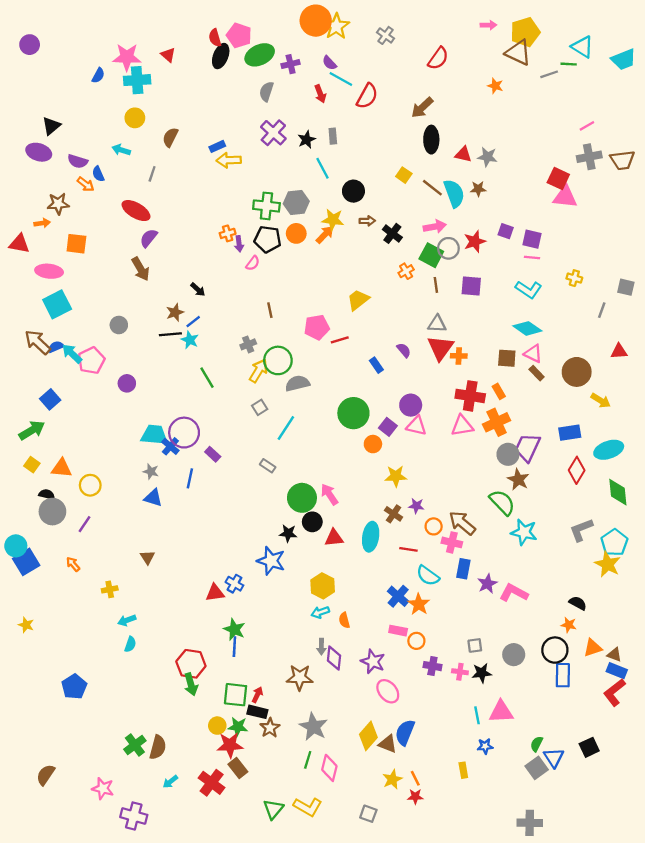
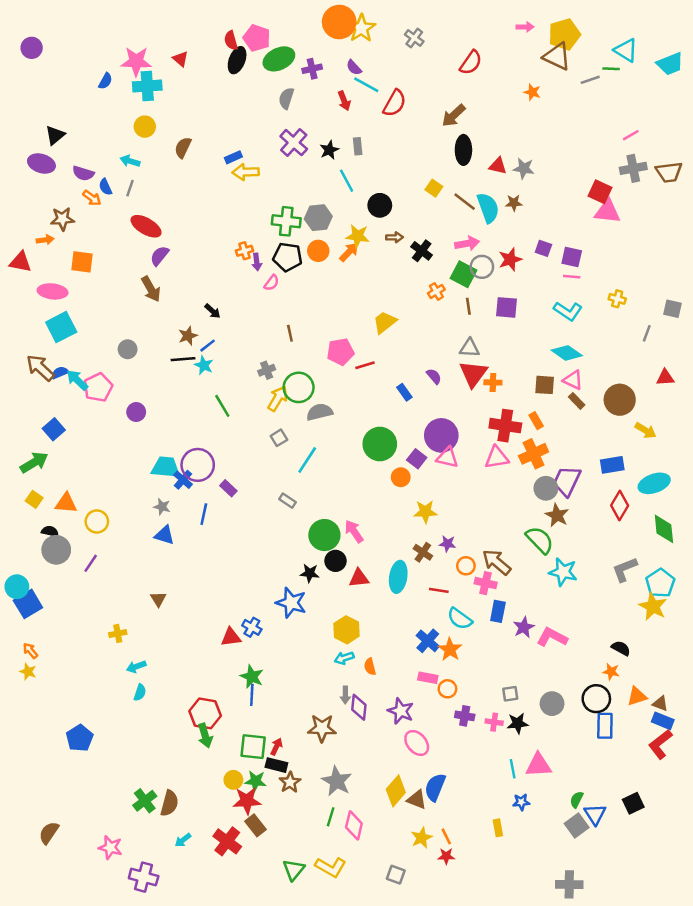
gray line: (152, 174) -> (130, 188), moved
purple circle: (411, 405) -> (441, 435), size x1.4
orange arrow: (73, 564) -> (30, 651), moved

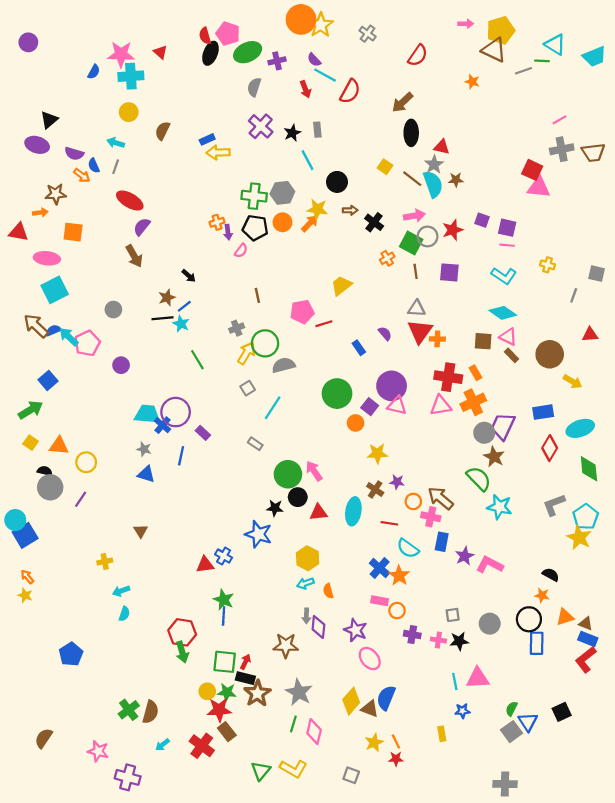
gray star: (524, 168) -> (434, 164), moved, turned 30
brown star: (290, 782) -> (257, 693), size x1.4

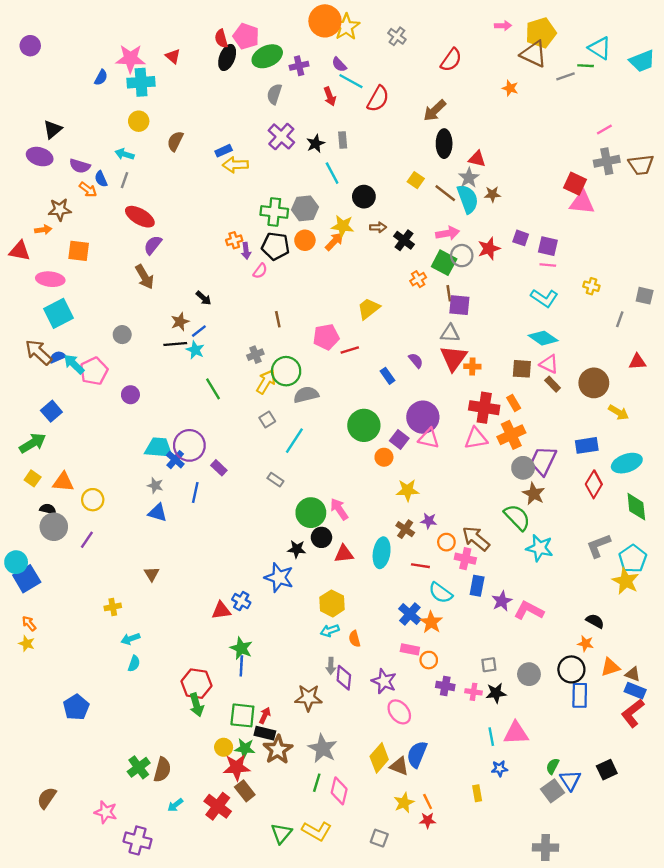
purple square: (449, 272) -> (459, 305), moved

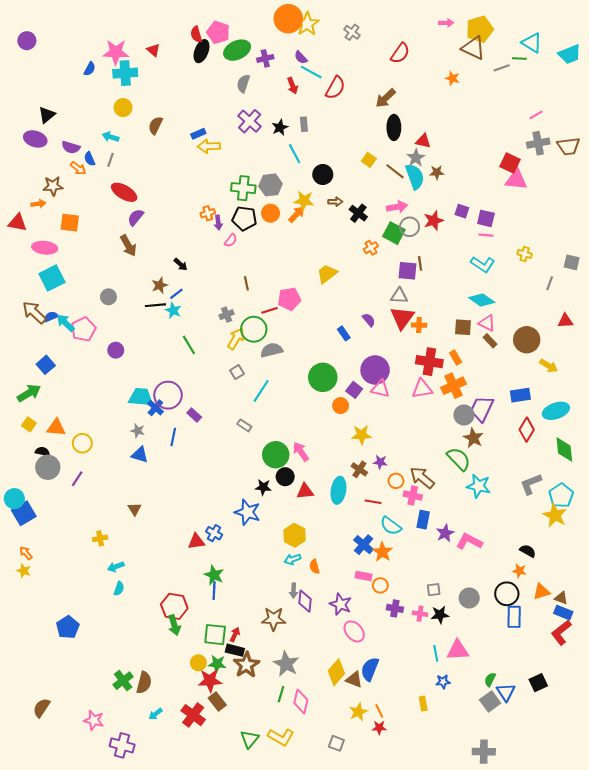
brown line: (449, 293) -> (420, 263), moved
red line: (350, 350) -> (269, 310), moved

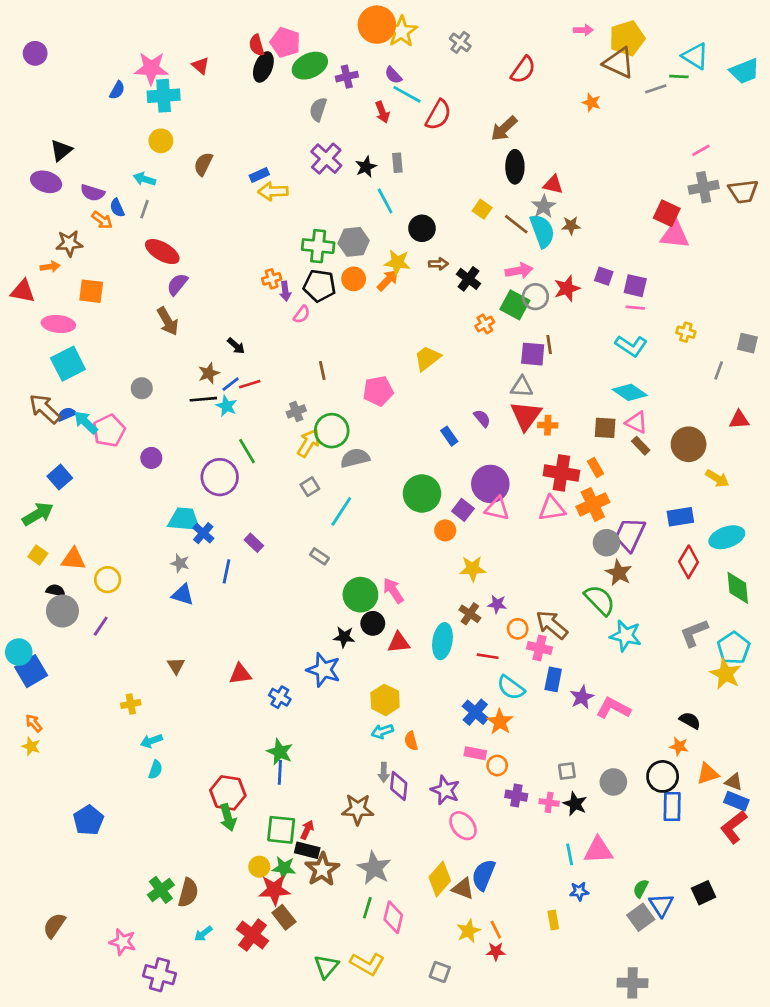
red line: (269, 310) -> (250, 384), moved
purple circle: (168, 395) -> (220, 477), moved
red triangle: (196, 542) -> (240, 674), moved
black star: (440, 615) -> (575, 804), turned 30

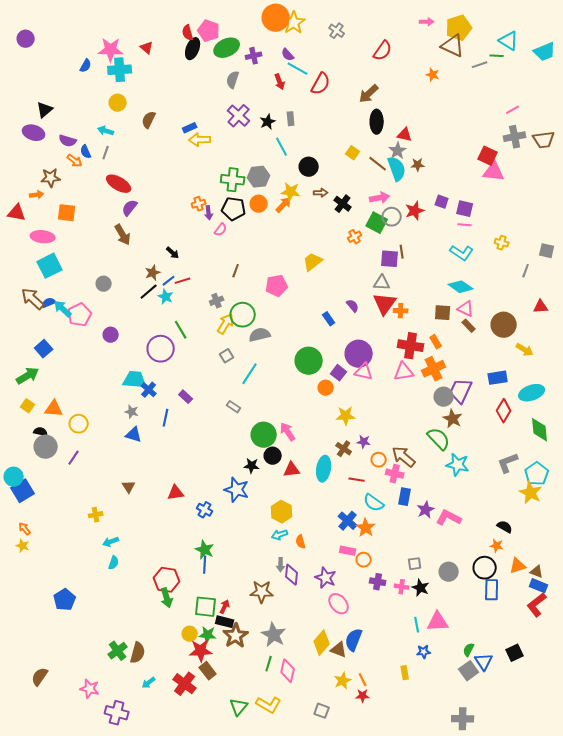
brown line: (322, 370) -> (236, 271), turned 32
black line: (203, 399) -> (149, 292), turned -36

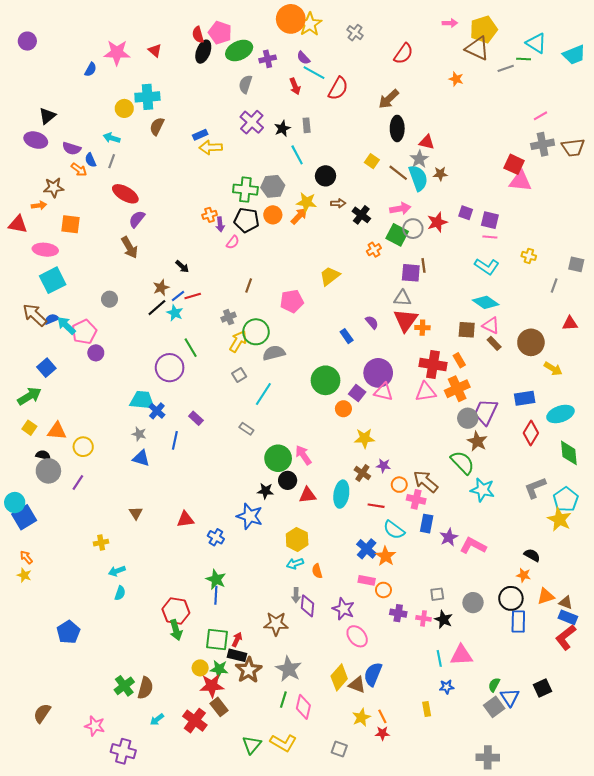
cyan cross: (120, 70) -> (147, 97), moved
purple circle: (111, 335) -> (96, 353), moved

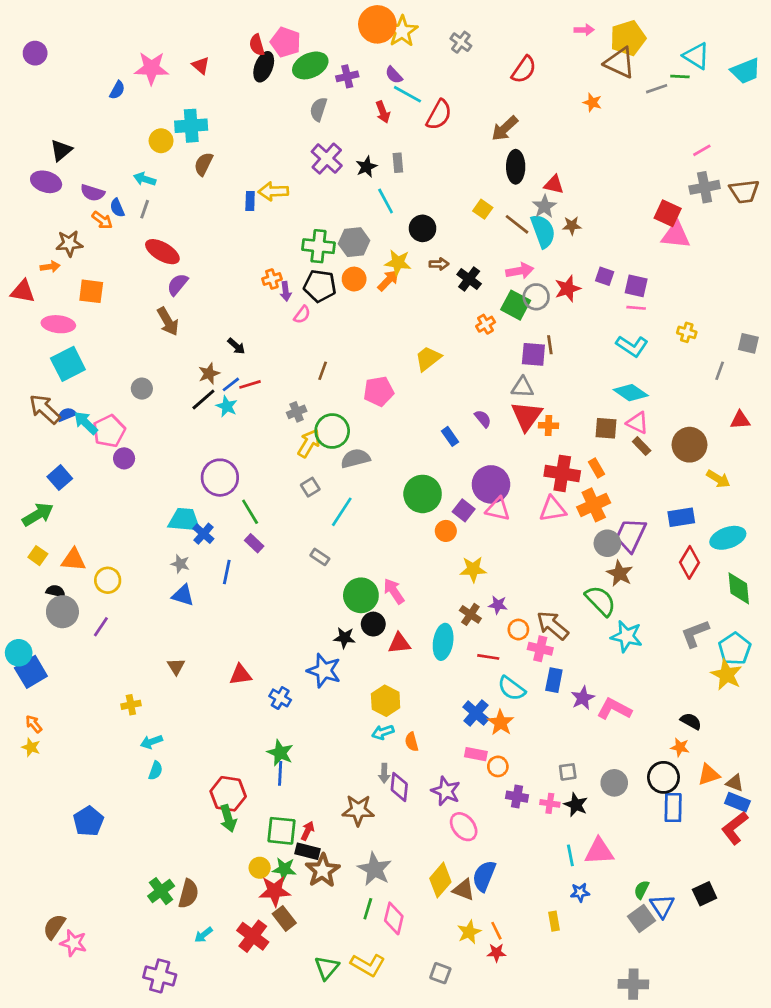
blue rectangle: (200, 135) -> (250, 201), moved, turned -64
green line: (191, 348) -> (250, 512), moved
pink star: (95, 726) -> (73, 943), moved

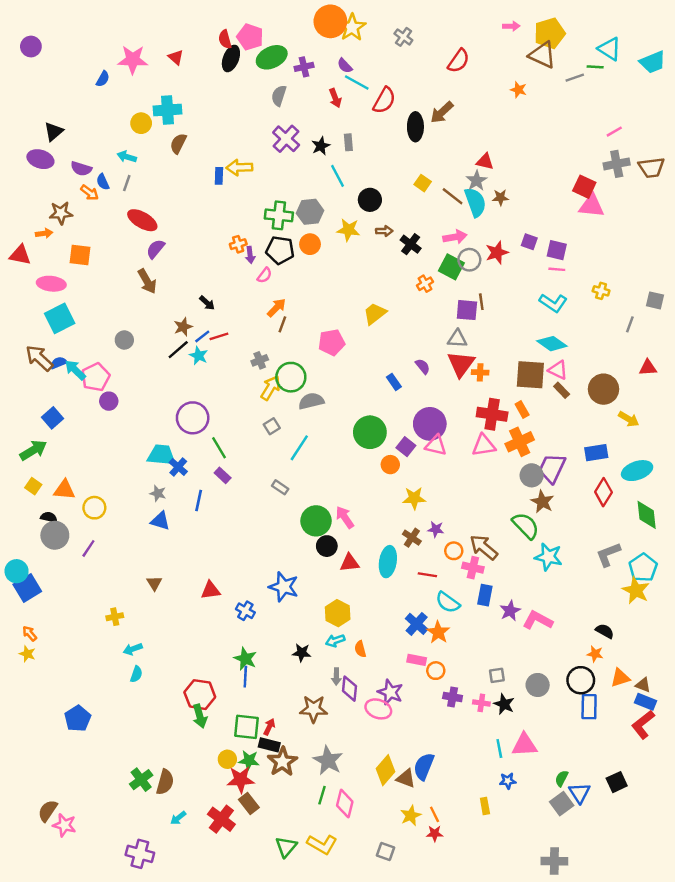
black ellipse: (516, 167) -> (415, 127), moved
orange arrow: (388, 280) -> (276, 308), moved
brown square: (606, 428) -> (530, 375), size x1.5
black star: (344, 638) -> (302, 653), moved
pink ellipse: (464, 827) -> (378, 709), moved, turned -30

